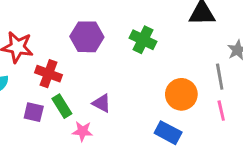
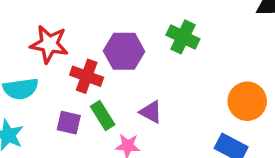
purple hexagon: (87, 37) -> (124, 51), moved
green cross: (143, 40) -> (183, 37), moved

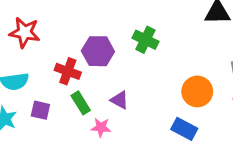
red star: (49, 44) -> (25, 33), moved
purple square: (69, 123) -> (40, 110), moved

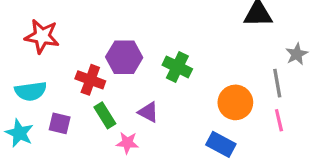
green cross: (145, 40) -> (177, 67), moved

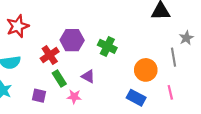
red star: (42, 36) -> (18, 26), turned -30
red cross: (90, 80) -> (50, 55), turned 36
pink line: (279, 120) -> (170, 92), moved
purple square: (60, 123) -> (39, 96), moved

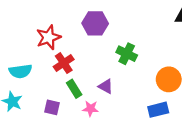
red star: (18, 26) -> (48, 37), moved
purple hexagon: (72, 40) -> (95, 23), moved
blue rectangle: (136, 98) -> (158, 110), turned -42

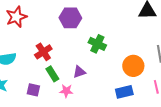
red star: (48, 37) -> (16, 17), moved
purple triangle: (106, 86) -> (79, 72), turned -48

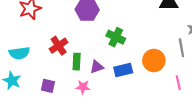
green rectangle: (52, 74) -> (77, 62), moved, turned 35
blue rectangle: (124, 92) -> (123, 70), moved

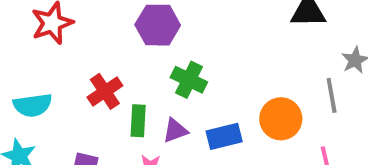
green cross: (116, 37) -> (189, 80), moved

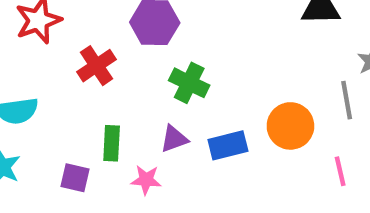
red cross: (105, 91) -> (96, 66), moved
green rectangle: (138, 121) -> (112, 143), moved

